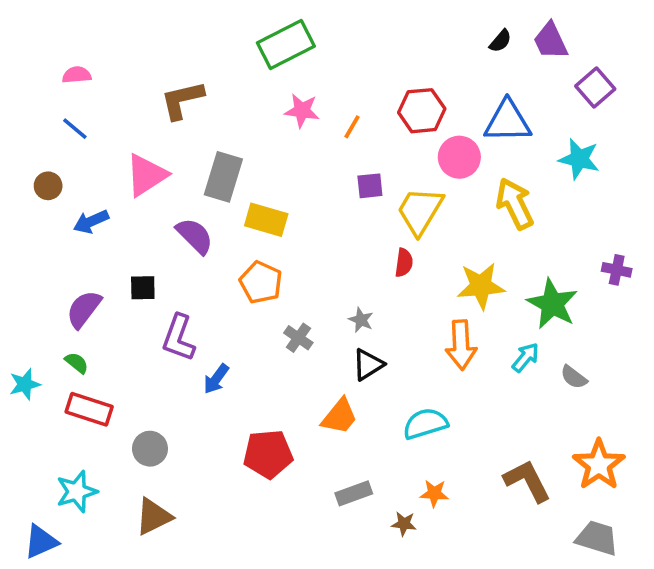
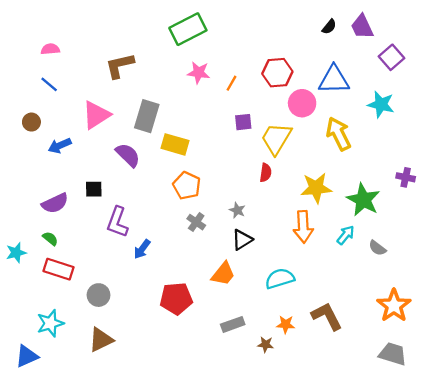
orange pentagon: (261, 282) -> (187, 186), moved
purple semicircle: (84, 309) -> (55, 203), turned -152
brown L-shape: (527, 481) -> (327, 316), moved

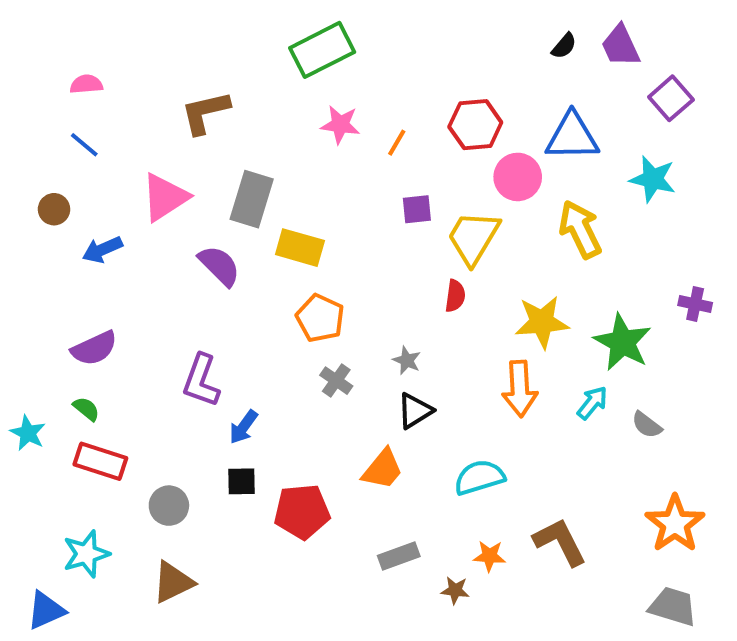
black square: (94, 189) -> (241, 481), moved
cyan star: (16, 253) -> (28, 433), turned -30

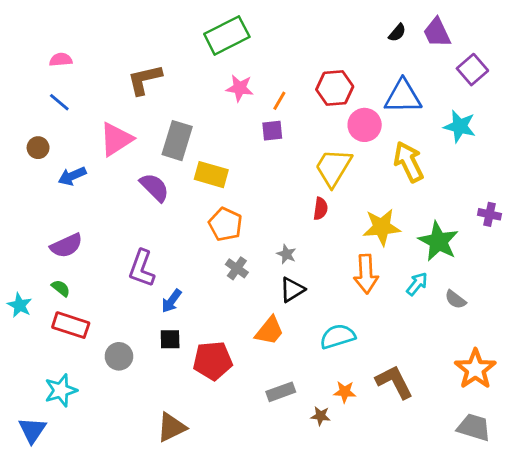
purple square: (417, 209) -> (272, 131), moved
brown triangle: (173, 582) -> (171, 427), moved
blue triangle: (46, 610) -> (32, 430), turned -32

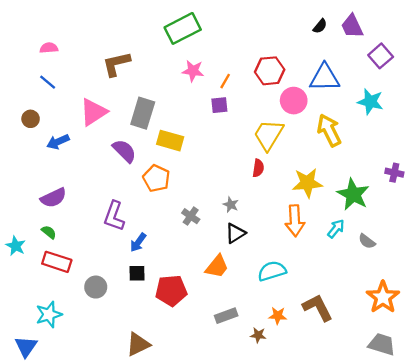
orange pentagon: (225, 224) -> (156, 178), moved

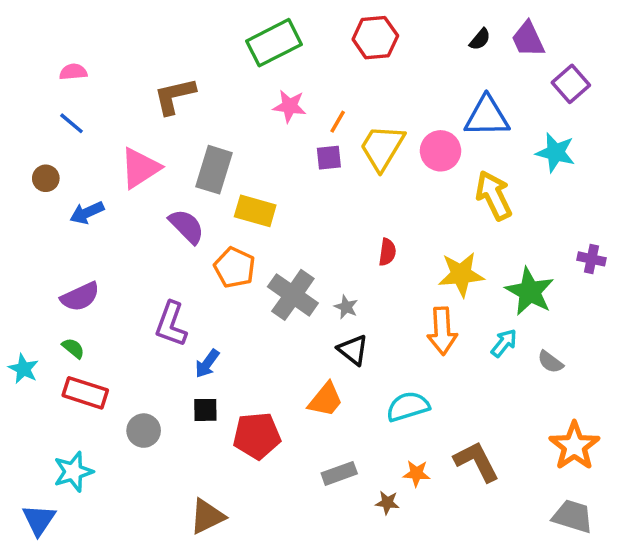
red hexagon: (270, 71) -> (375, 38), moved
yellow trapezoid: (268, 135) -> (382, 147), moved
gray cross: (191, 216) -> (293, 295), moved, size x1.8
black triangle: (235, 233) -> (353, 350), turned -50

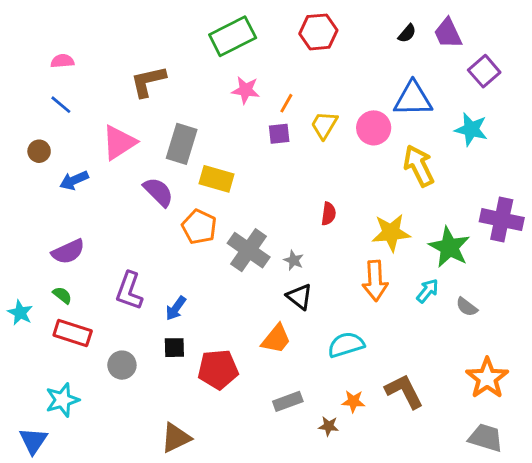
yellow trapezoid: (382, 147) -> (324, 125), size x0.7
purple cross: (592, 259) -> (502, 220), size x1.8
purple L-shape: (171, 324) -> (129, 291), moved

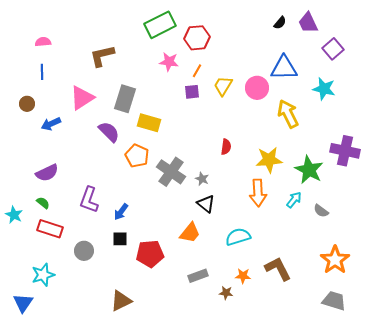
red hexagon: (318, 32) -> (197, 38), moved
blue line: (61, 105) -> (42, 72), turned 49

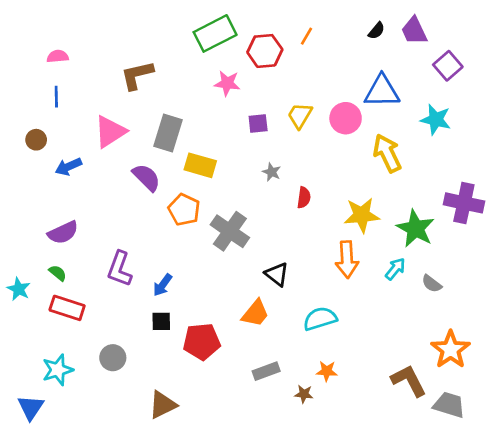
orange line: (197, 71) -> (307, 36), moved
gray star: (202, 179) -> (272, 172), moved
gray circle: (84, 251) -> (113, 358), moved
brown L-shape: (278, 269) -> (409, 381), moved

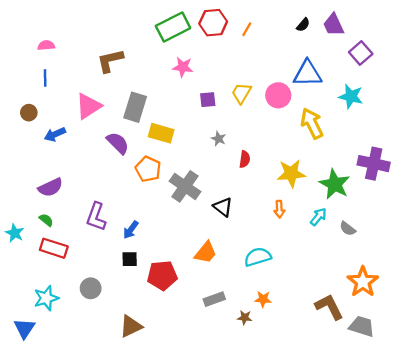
red hexagon: (265, 51) -> (213, 23), moved
orange arrow: (347, 259) -> (279, 209), size x0.6
black triangle: (277, 274) -> (223, 207), moved

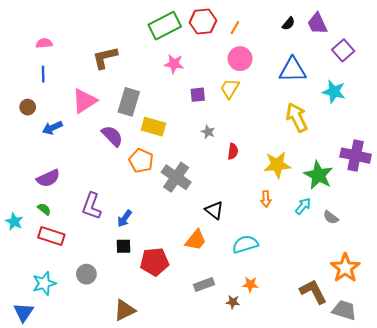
pink circle: (278, 95) -> (240, 59), moved
black triangle: (223, 207) -> (214, 210), moved

